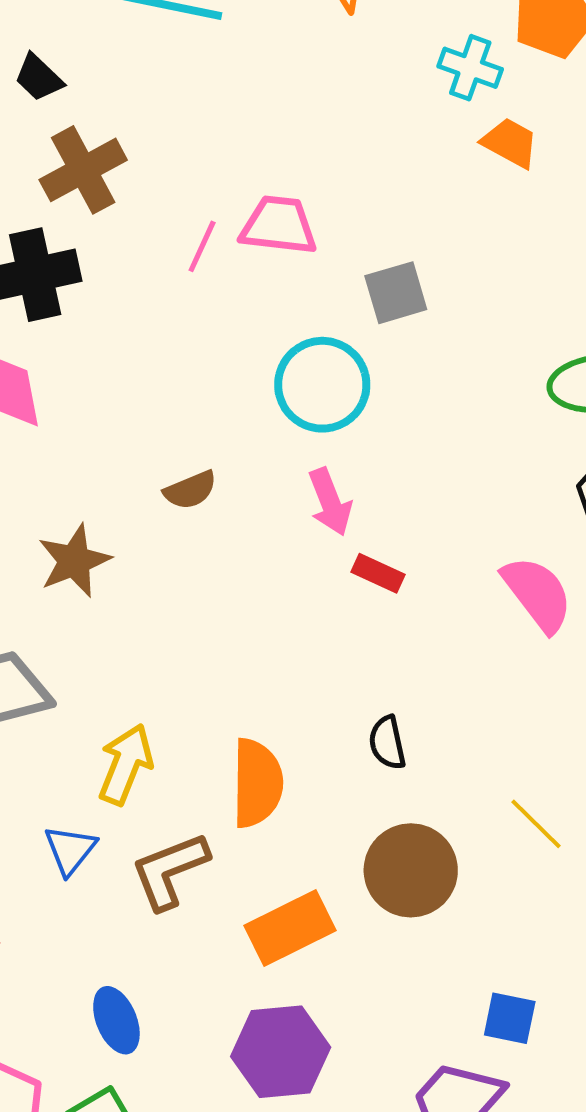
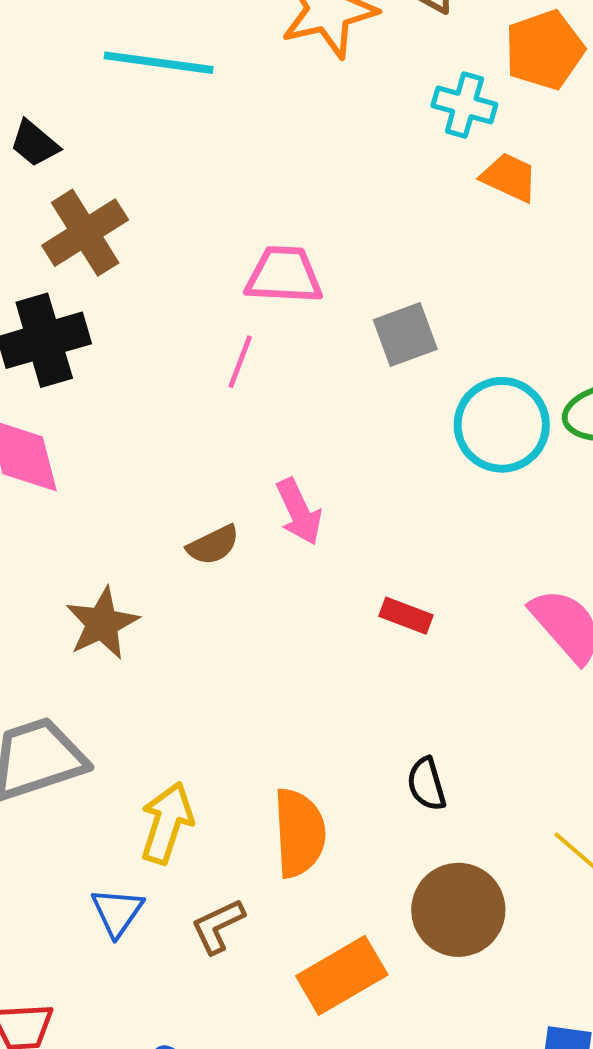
pink line: (202, 246) -> (240, 362), moved
cyan circle: (322, 385) -> (502, 425), moved
pink arrow: (330, 502) -> (299, 512), moved
brown L-shape: (170, 871) -> (218, 926), size x0.7

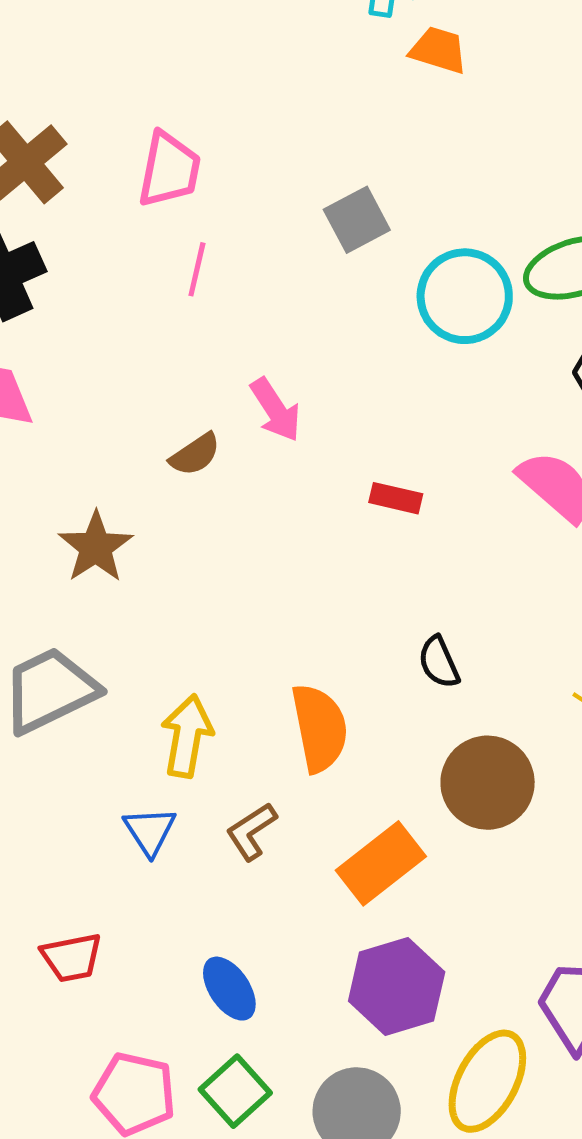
pink trapezoid: (284, 275) -> (169, 170), moved, turned 106

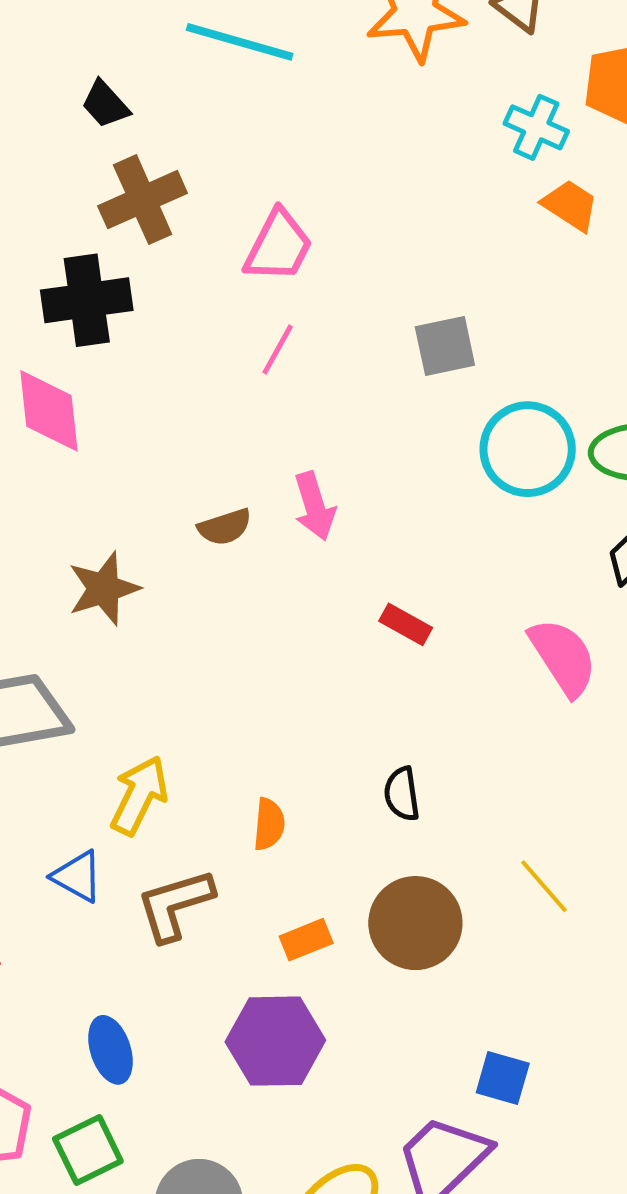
orange semicircle: (319, 728) -> (269, 824), size x0.6
blue triangle: (150, 831) -> (77, 876), turned -44
brown L-shape: (251, 831) -> (175, 905), size x1.4
orange rectangle: (381, 863) -> (306, 940), moved, size x0.6
purple hexagon: (397, 987) -> (275, 1041), moved

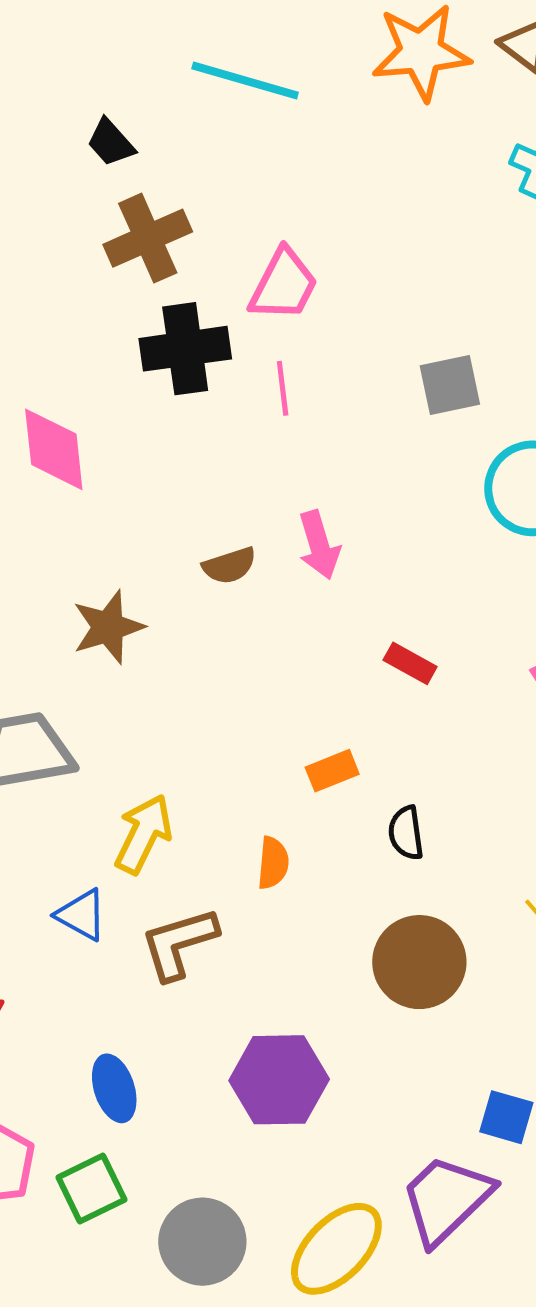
black cross: (87, 300) -> (185, 349), moved
pink line: (278, 349) -> (283, 388), turned -36
orange rectangle: (306, 940) -> (332, 771), moved

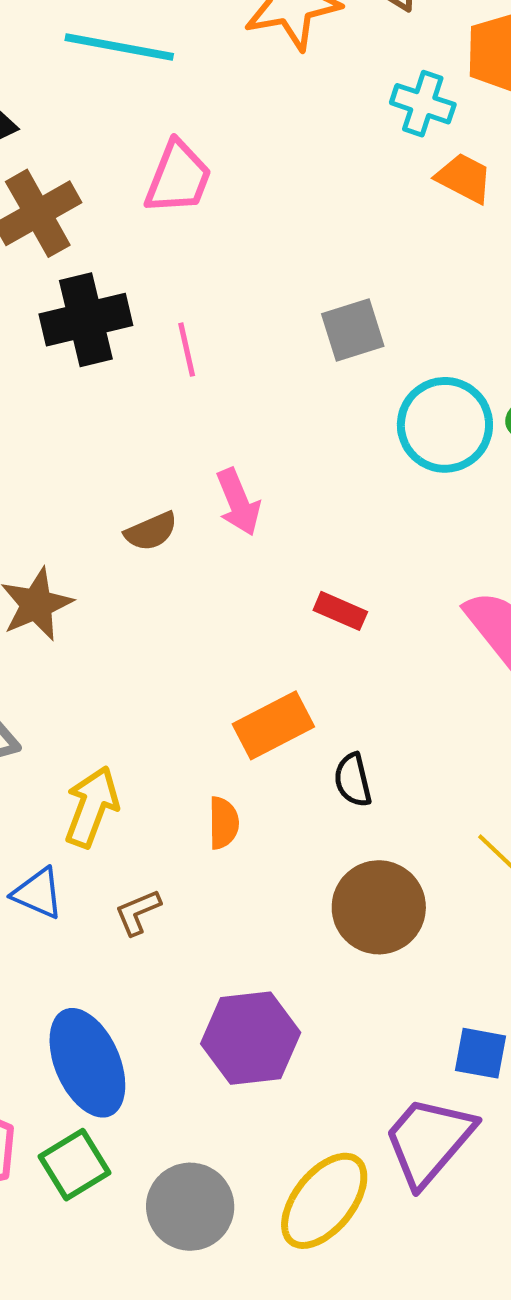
pink trapezoid: (284, 285) -> (178, 178), moved
orange rectangle: (332, 771) -> (273, 725), size x1.5
brown L-shape: (179, 943) -> (138, 912), size x0.6
blue ellipse: (114, 1088) -> (87, 1063), size x1.6

